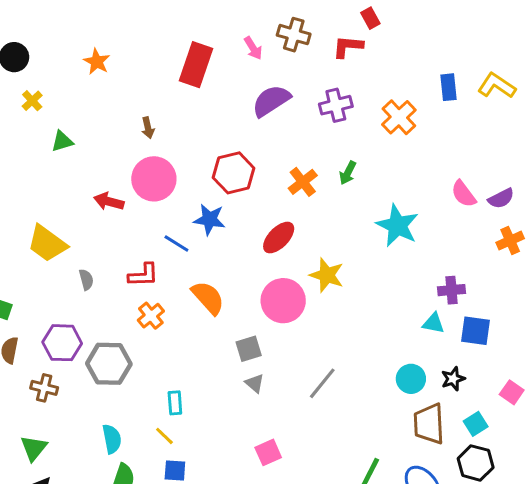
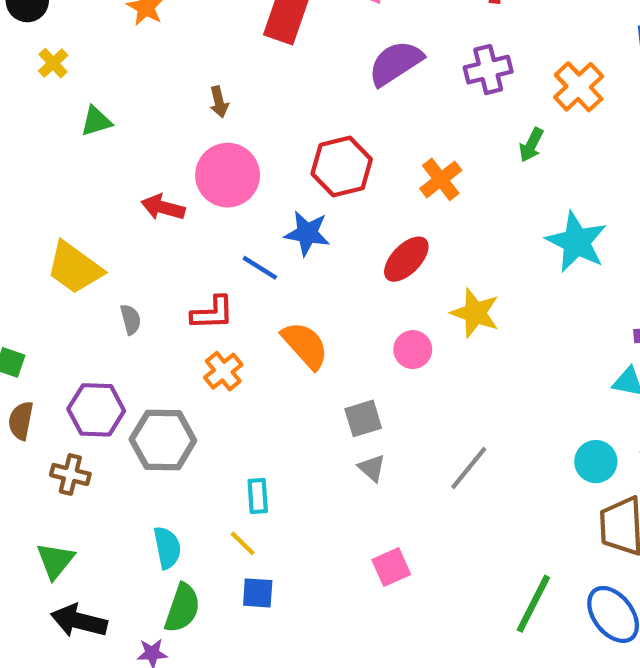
green arrow: (348, 173) -> (531, 145), moved
pink circle: (283, 301) -> (413, 350), size x0.6

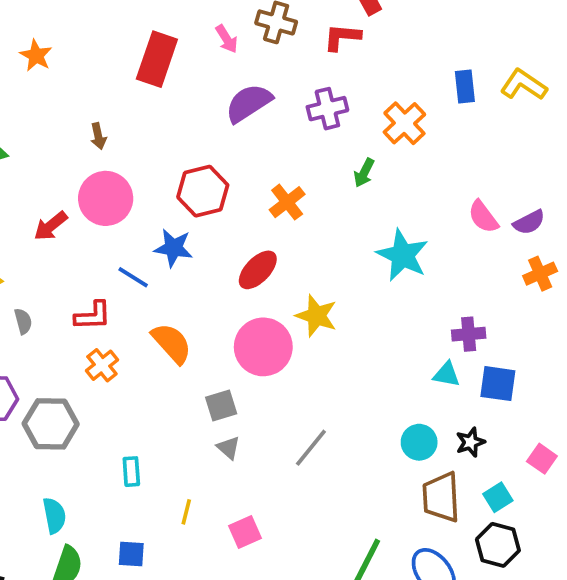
red arrow: (163, 207) -> (51, 226), turned -54
pink circle: (413, 350) -> (263, 347), size x1.8
yellow line: (243, 543) -> (186, 512), moved, turned 60

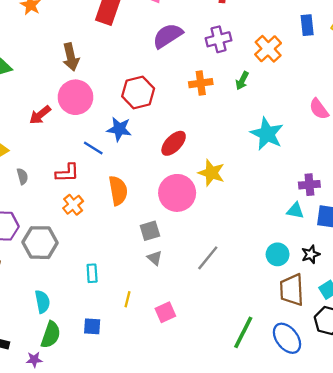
brown arrow: (98, 136) -> (71, 57), size x1.6
orange cross: (287, 202) -> (201, 83), moved, turned 30
orange semicircle: (172, 343) -> (118, 191), turned 32

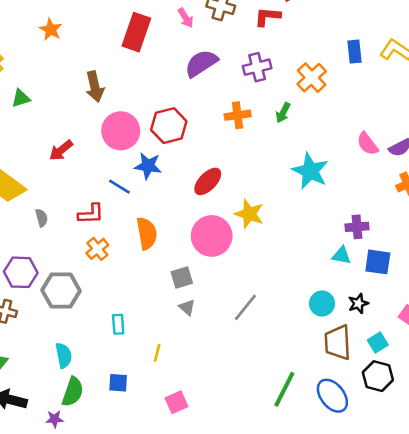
pink circle: (75, 97) -> (121, 131), moved
pink square: (165, 312) -> (177, 402), moved

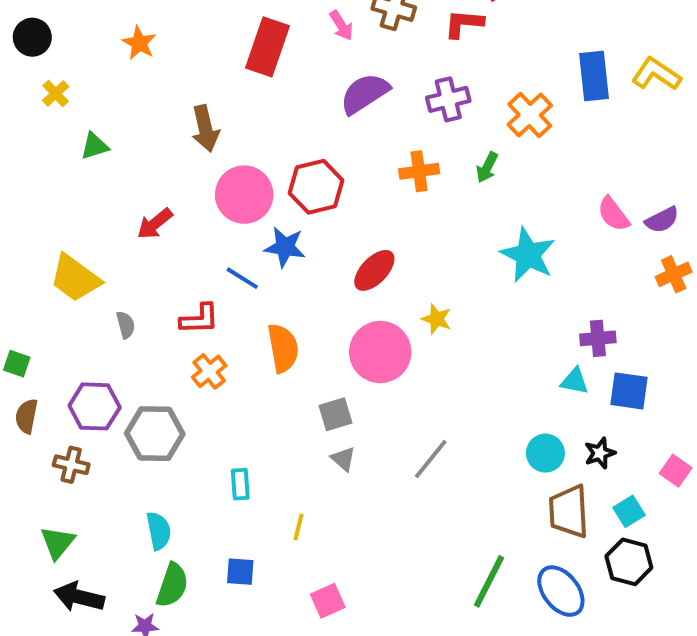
blue rectangle: (354, 52) -> (594, 76), size x1.4
yellow star: (249, 214) -> (437, 319), size x0.7

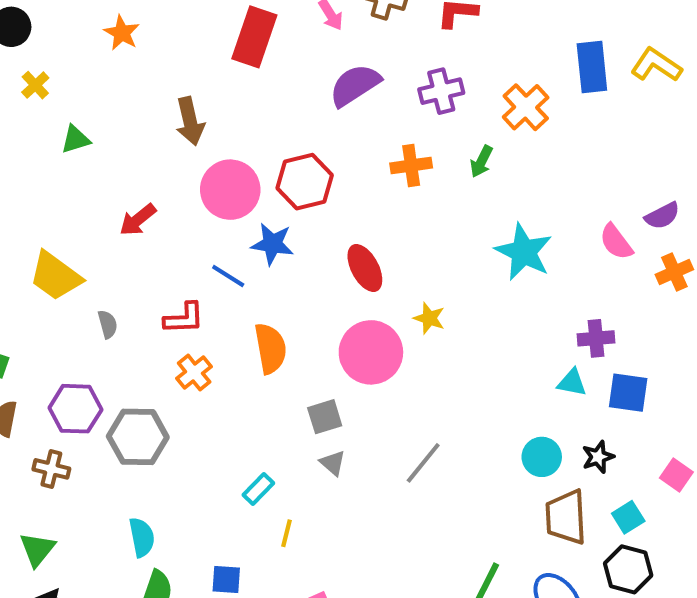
pink semicircle: (613, 214) -> (616, 242), moved
red ellipse: (374, 270) -> (365, 268), turned -72
cyan rectangle: (240, 484) -> (258, 489), moved, turned 48

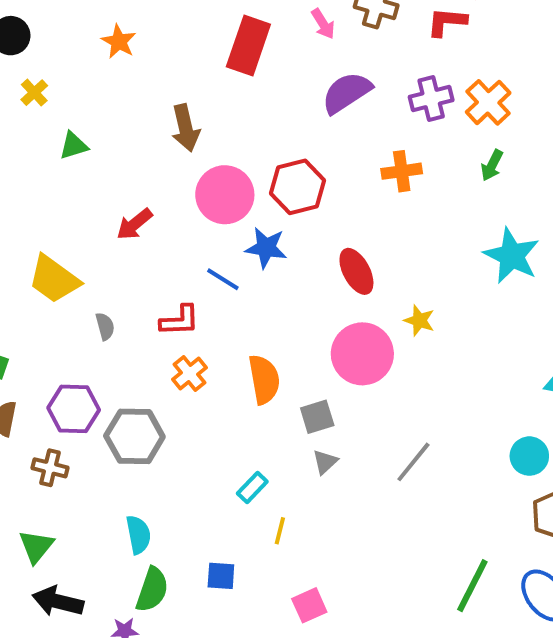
orange cross: (526, 107) -> (488, 102), moved
green arrow: (481, 161) -> (492, 165), moved
orange semicircle: (270, 348) -> (264, 379), moved
gray triangle: (333, 463) -> (325, 462), turned 36

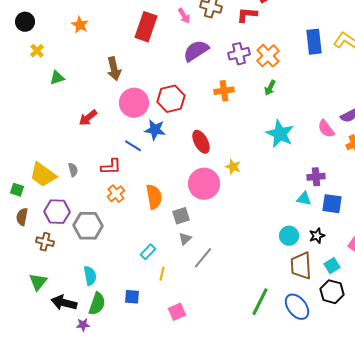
yellow trapezoid: (54, 279) -> (43, 175), moved
gray line: (413, 462) -> (203, 258), moved
black arrow: (58, 601) -> (64, 303), moved

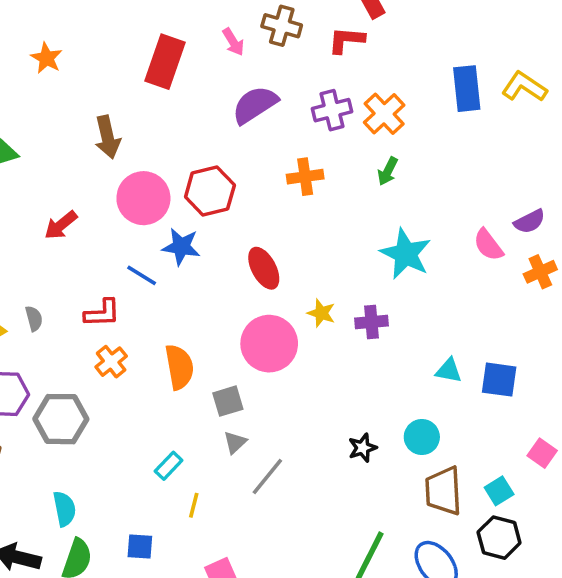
purple cross: (316, 177) -> (372, 322), moved
black star: (317, 236) -> (363, 448), moved

